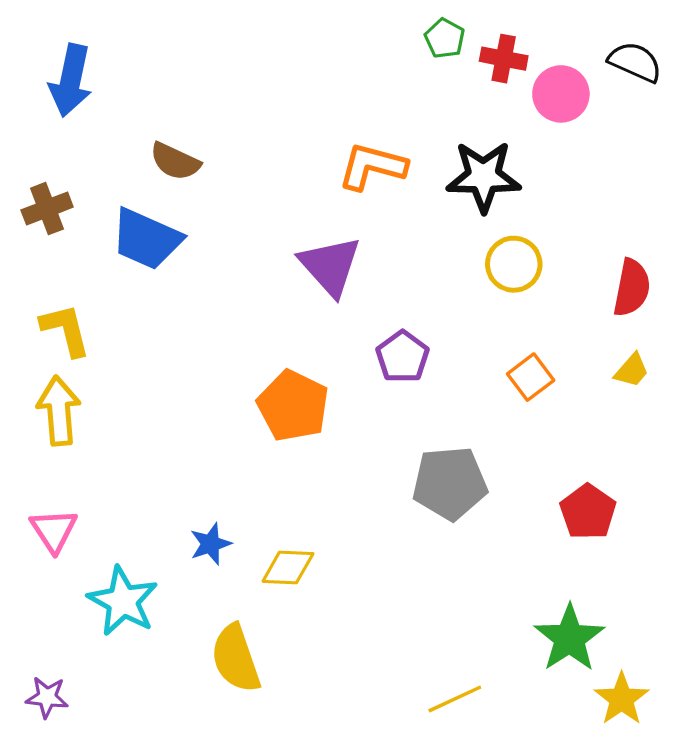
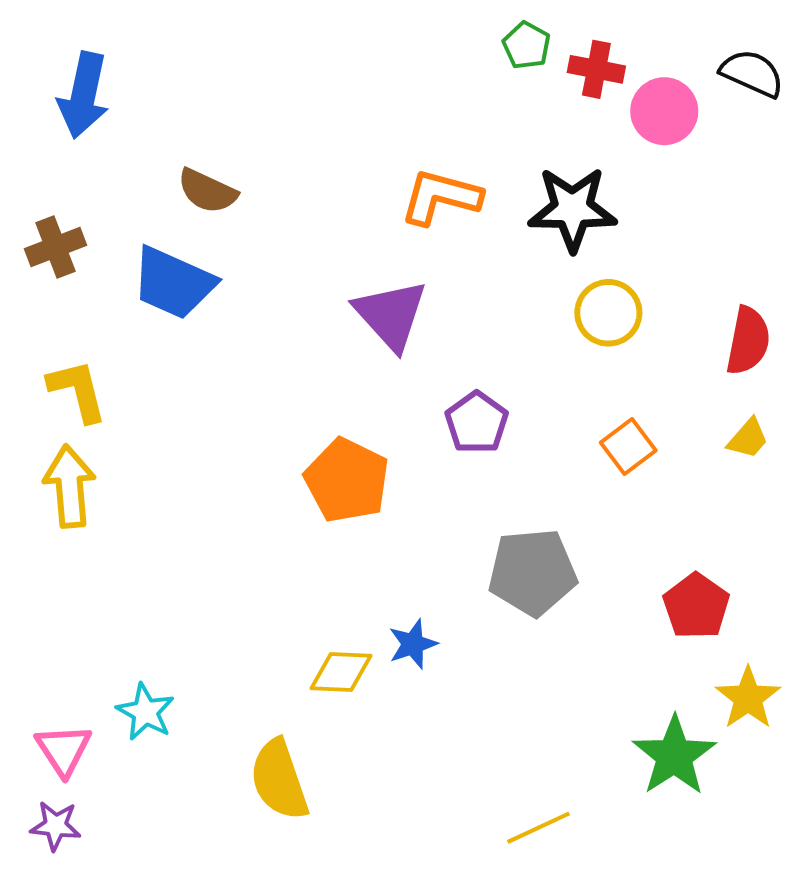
pink triangle: (54, 530) -> (64, 750), moved
blue star: (210, 544) -> (413, 644), moved
cyan star: (123, 601) -> (145, 712), size x0.7
yellow star: (622, 699) -> (748, 698), moved

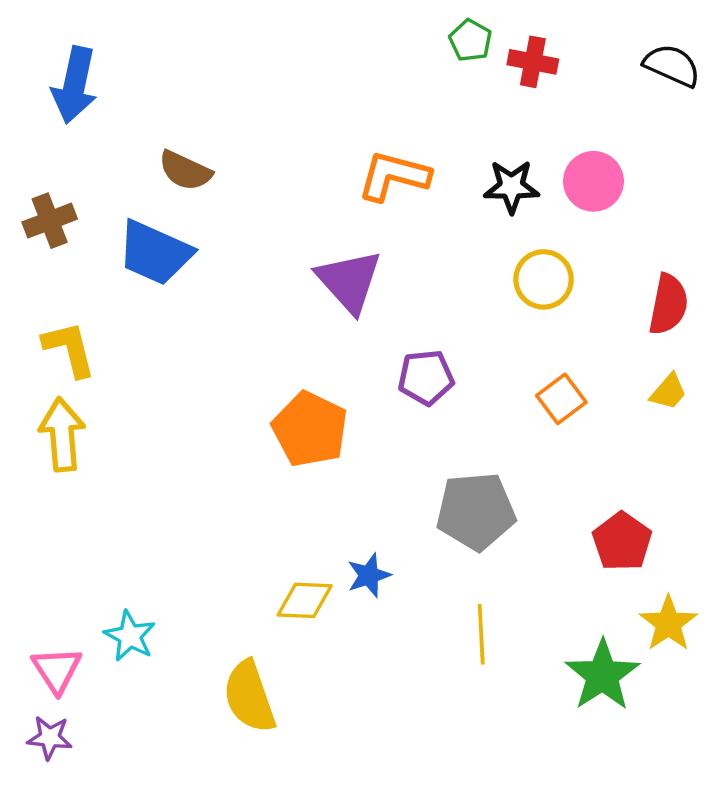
pink circle: (664, 111) -> (593, 181), moved
black star: (572, 209) -> (511, 187), size x0.7
purple pentagon: (477, 423) -> (426, 377), turned 30
yellow line: (539, 828) -> (481, 634), moved, turned -68

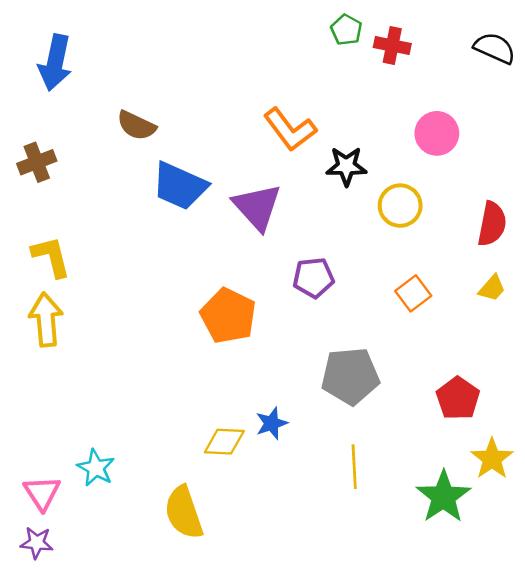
orange L-shape: (394, 176) -> (290, 129), turned -142
black star: (511, 187) -> (346, 166), moved
blue trapezoid: (155, 253) -> (180, 186), moved

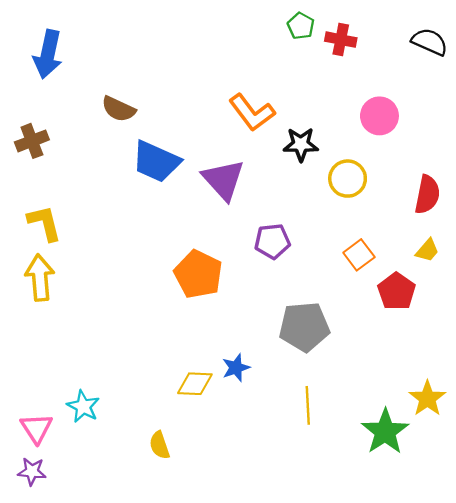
red pentagon: (458, 398) -> (397, 291), moved
yellow semicircle: (184, 513) -> (160, 445), size x0.6

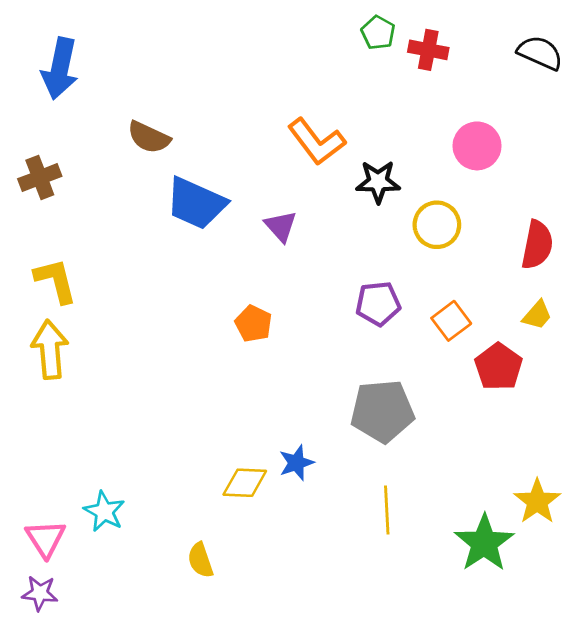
purple triangle: (223, 180) -> (281, 226), size x0.6
purple pentagon: (272, 241) -> (378, 304), moved
orange pentagon: (198, 274) -> (253, 324), moved, size x0.6

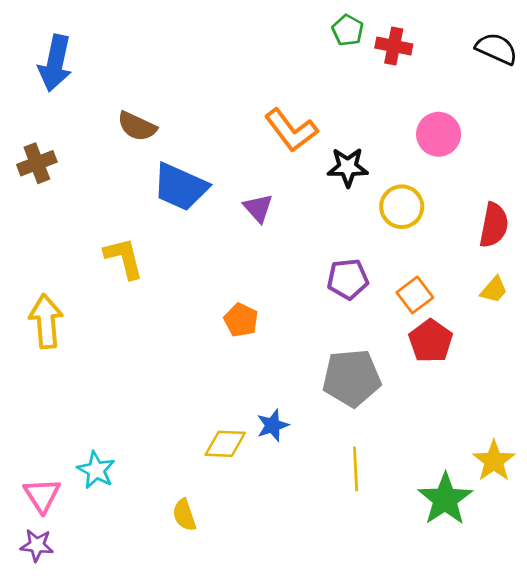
yellow L-shape: (56, 281) -> (124, 258), moved
orange pentagon: (253, 324) -> (241, 320), moved
red pentagon: (499, 367) -> (431, 341), moved

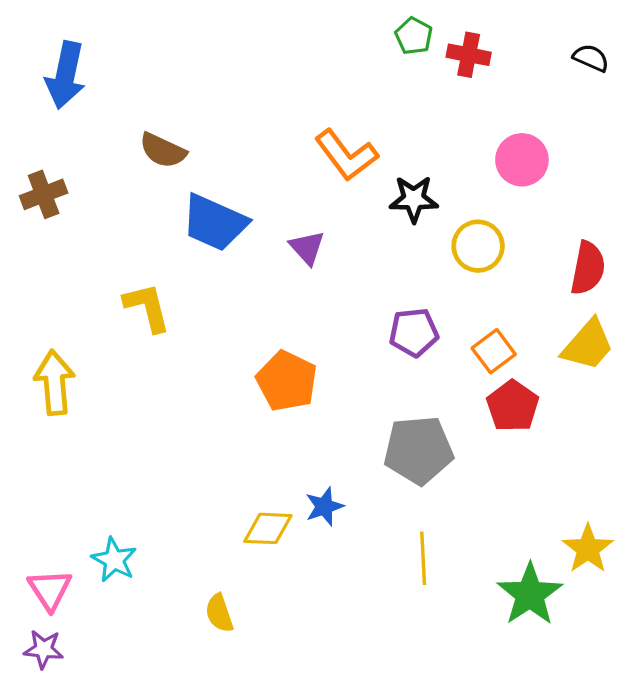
black semicircle: (497, 49) -> (591, 58), size x0.7
yellow trapezoid: (494, 290) -> (588, 345), size x1.6
orange pentagon: (241, 320) -> (287, 381), size x1.5

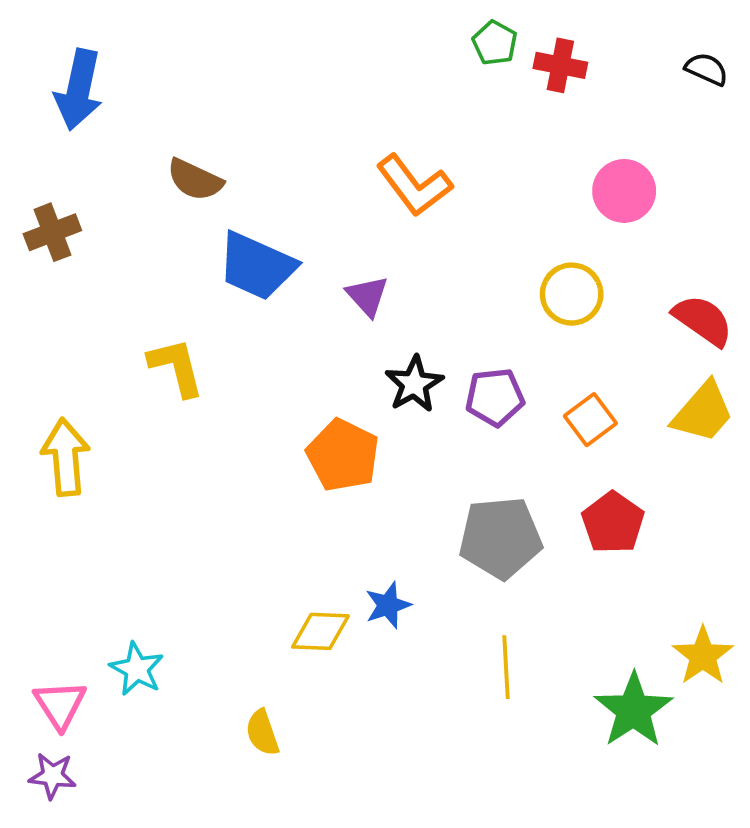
black star: (414, 199) -> (414, 384), moved, turned -30
red semicircle: (588, 268) -> (703, 320), turned -66
red pentagon: (513, 406) -> (613, 523), moved

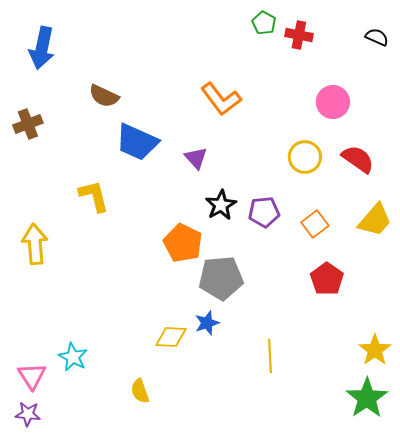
red semicircle: (703, 320) -> (358, 159), moved
gray pentagon: (500, 538) -> (221, 278), moved
green star: (633, 710) -> (367, 398), moved

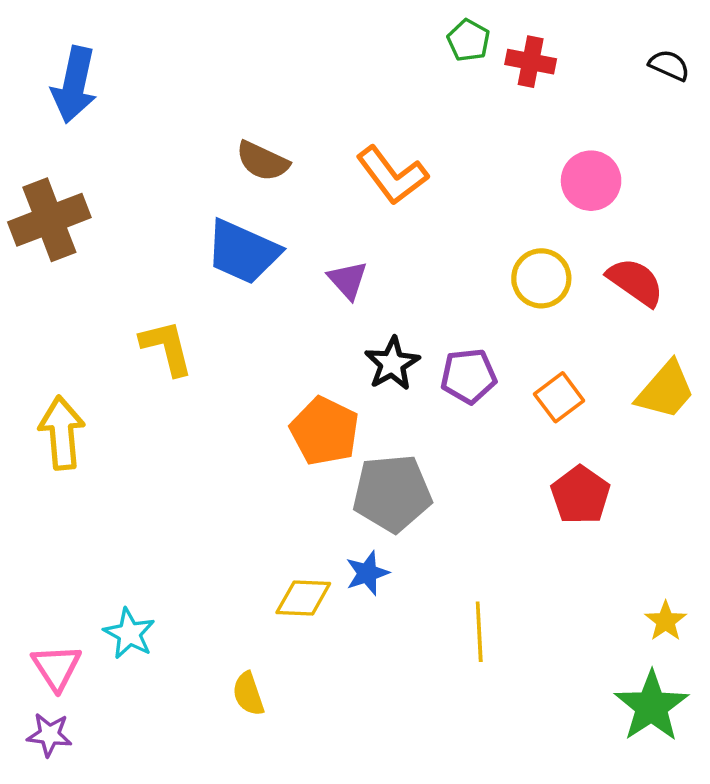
brown semicircle: (104, 96) -> (262, 161), moved
brown cross: (28, 124) -> (49, 220), size x1.5
yellow star: (375, 350) -> (666, 621), size x0.7

